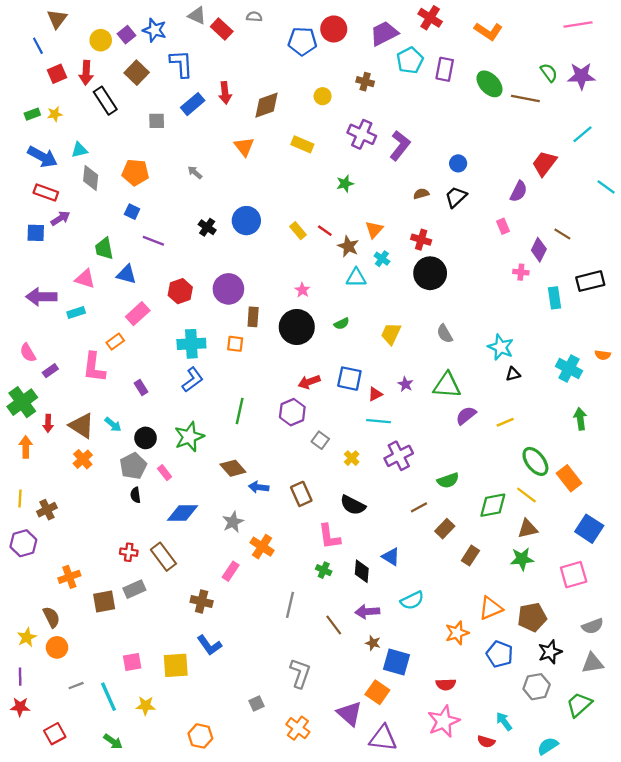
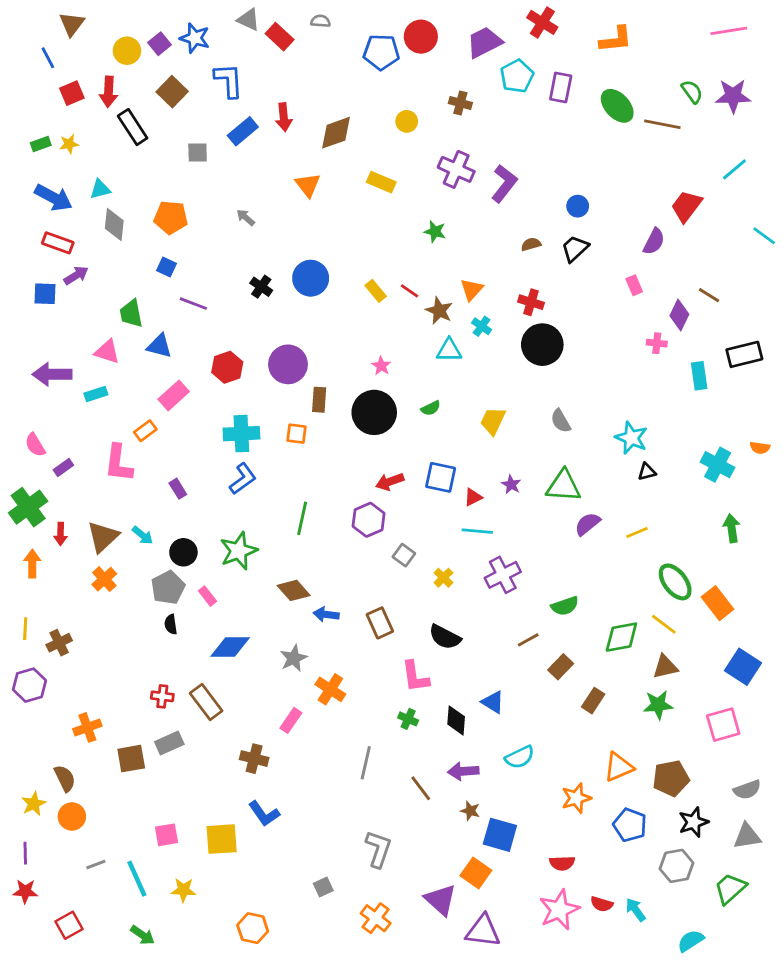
orange L-shape: (488, 31) -> (616, 39), turned -40
green star: (345, 184) -> (435, 232), turned 30
brown triangle: (82, 426) -> (103, 537), turned 44
red semicircle: (486, 742) -> (602, 904), moved

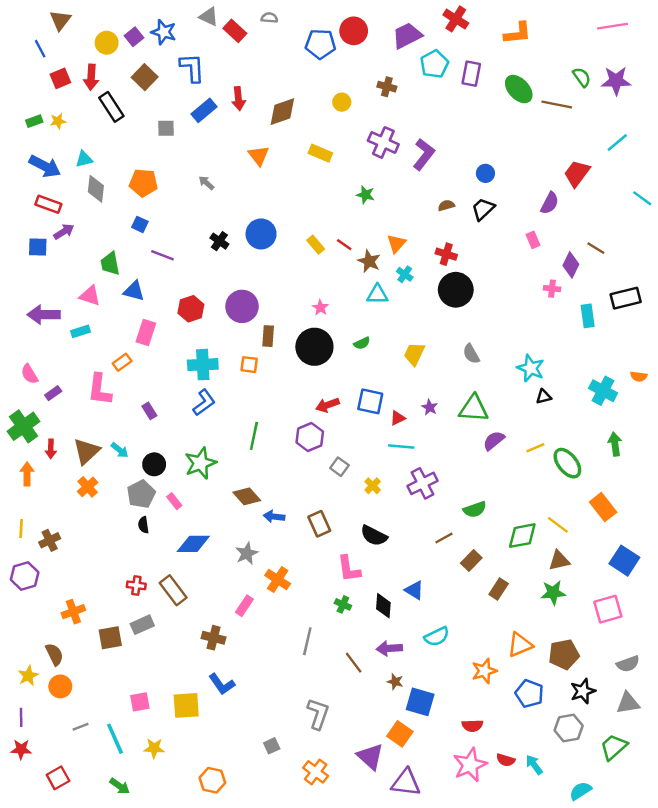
pink rectangle: (174, 395) -> (146, 333), turned -30
green ellipse: (675, 582) -> (567, 463), moved

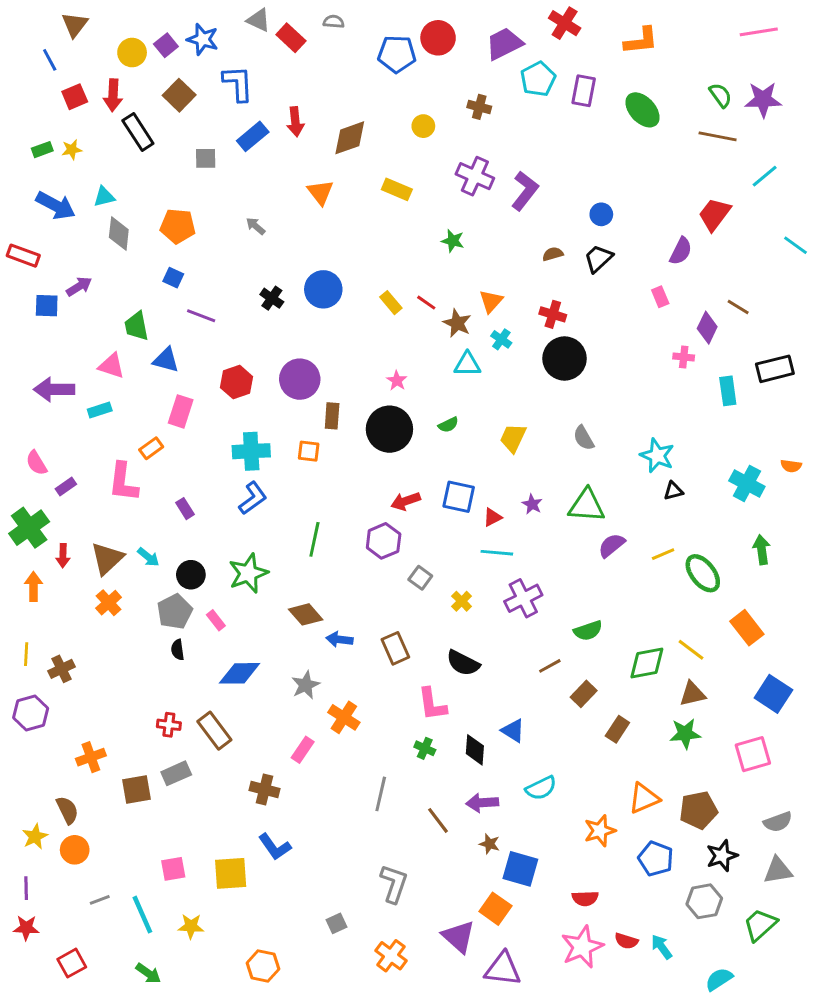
brown line: (557, 104) -> (718, 136), moved
red rectangle: (48, 204) -> (23, 256), moved

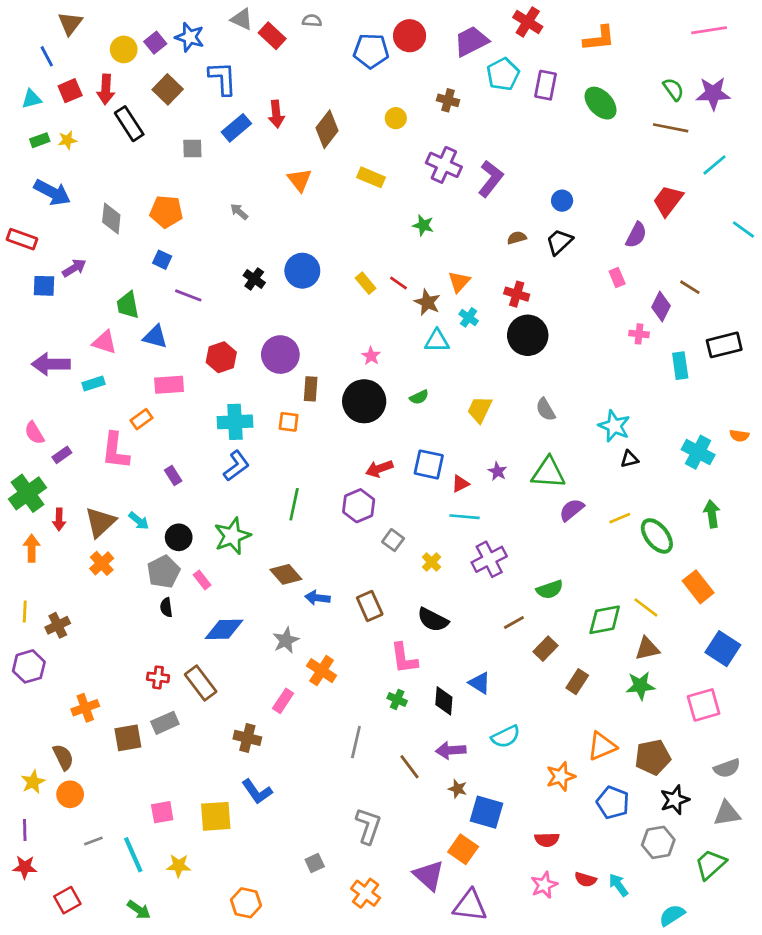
brown diamond: (350, 138) -> (327, 129), turned -33
cyan triangle: (104, 197) -> (32, 99), moved
pink rectangle: (181, 411) -> (169, 385), turned 68
pink star: (582, 947) -> (544, 885), size x0.7

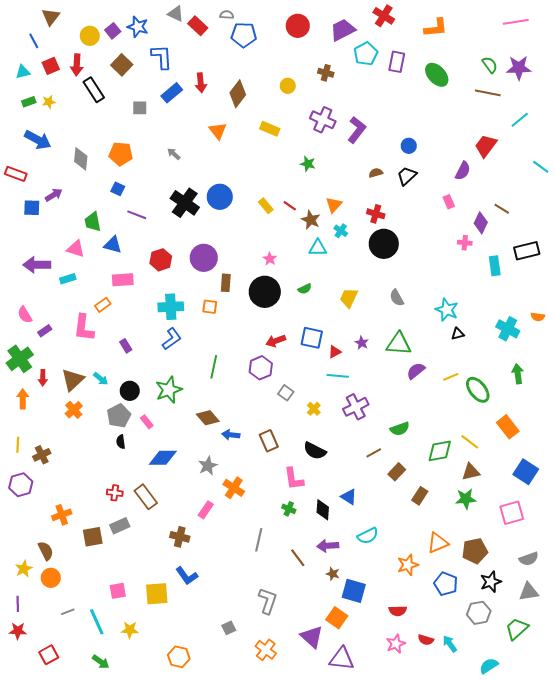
blue pentagon: (371, 51) -> (244, 35), moved
black cross: (254, 279) -> (185, 203), size x1.8

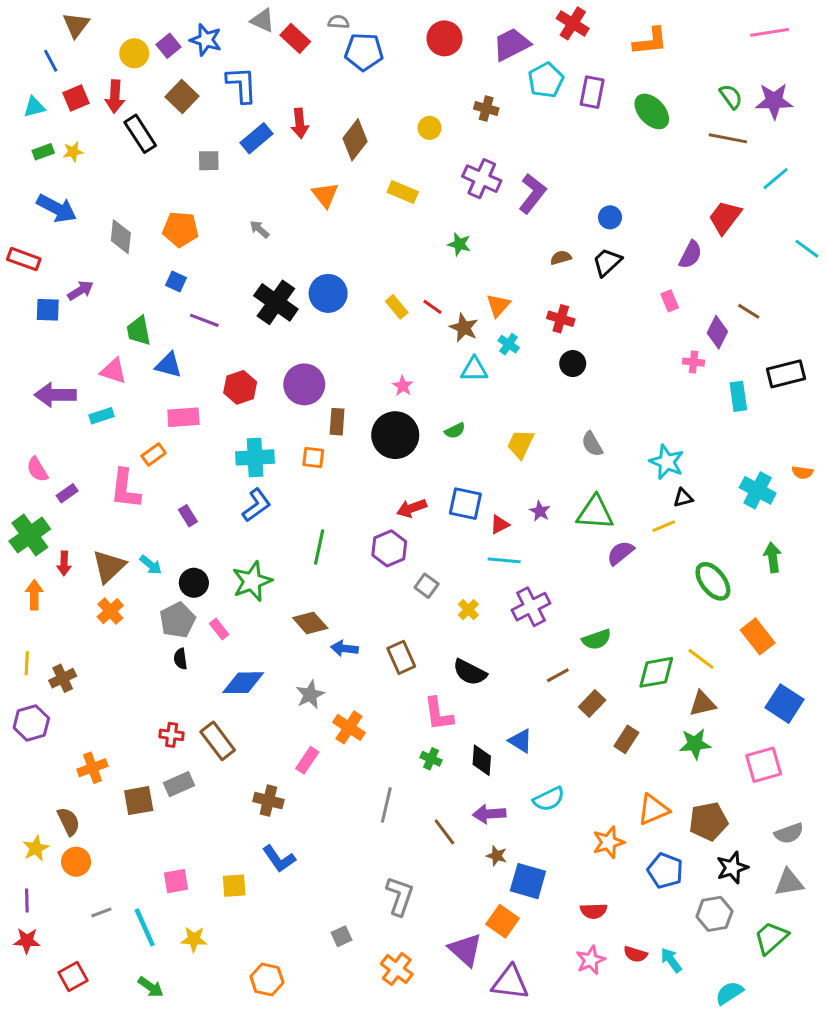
black circle: (384, 244) -> (573, 364), size x0.6
yellow line: (451, 377) -> (664, 526), moved
yellow square: (157, 594) -> (234, 886), size x0.7

